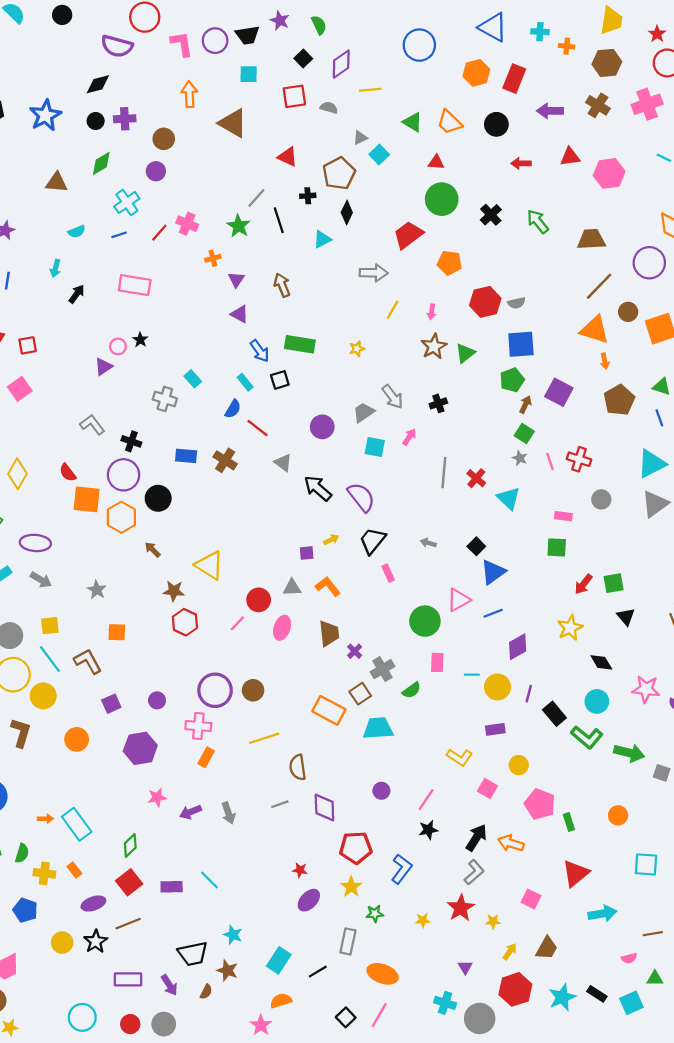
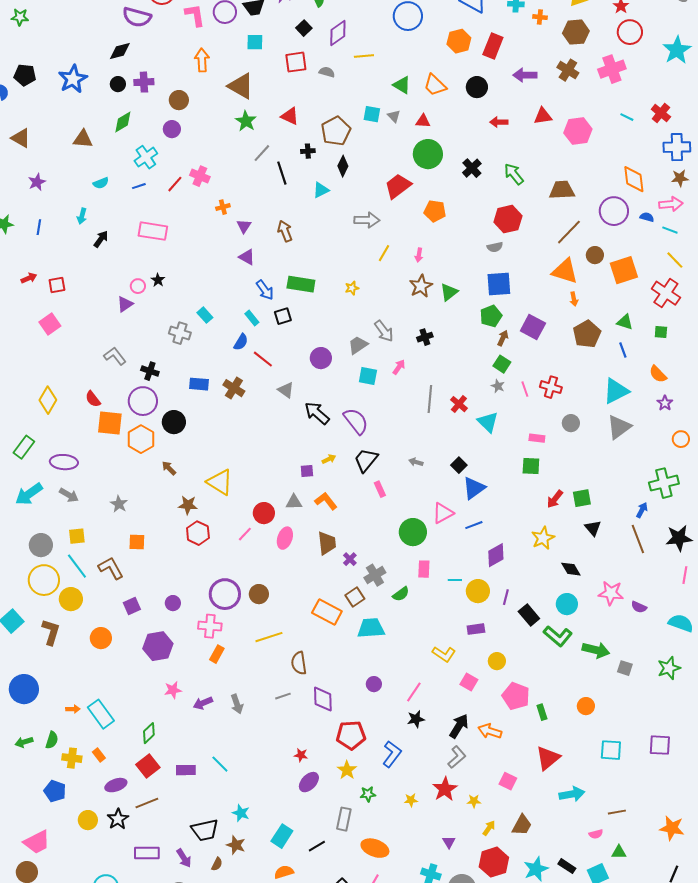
gray triangle: (360, 138) -> (394, 116), moved, turned -48
cyan square: (379, 154) -> (372, 114), turned -36
green star: (239, 226) -> (246, 121), moved
red hexagon: (485, 302) -> (508, 219), moved

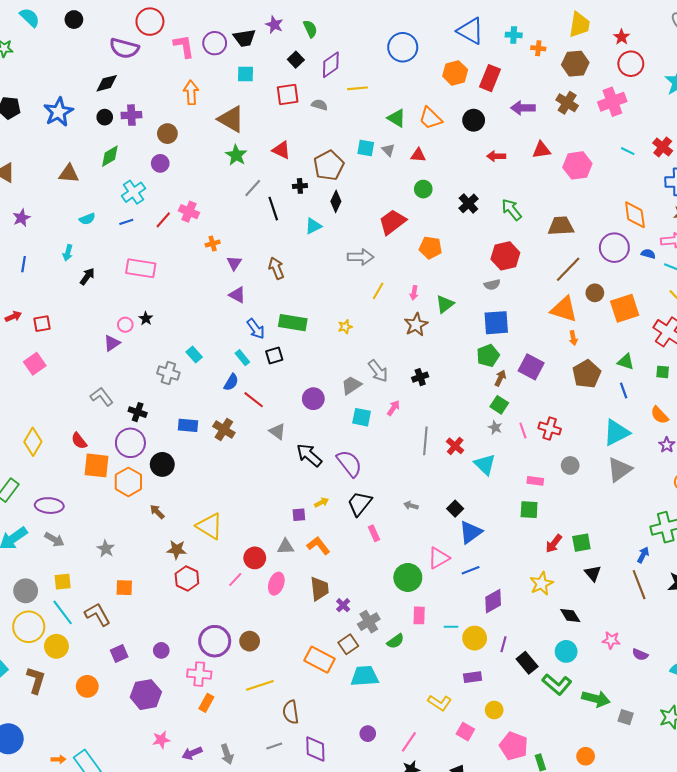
green circle: (428, 154) -> (423, 189), size x0.6
green triangle: (449, 292) -> (445, 304), moved
pink star: (611, 593) -> (611, 640), size x0.7

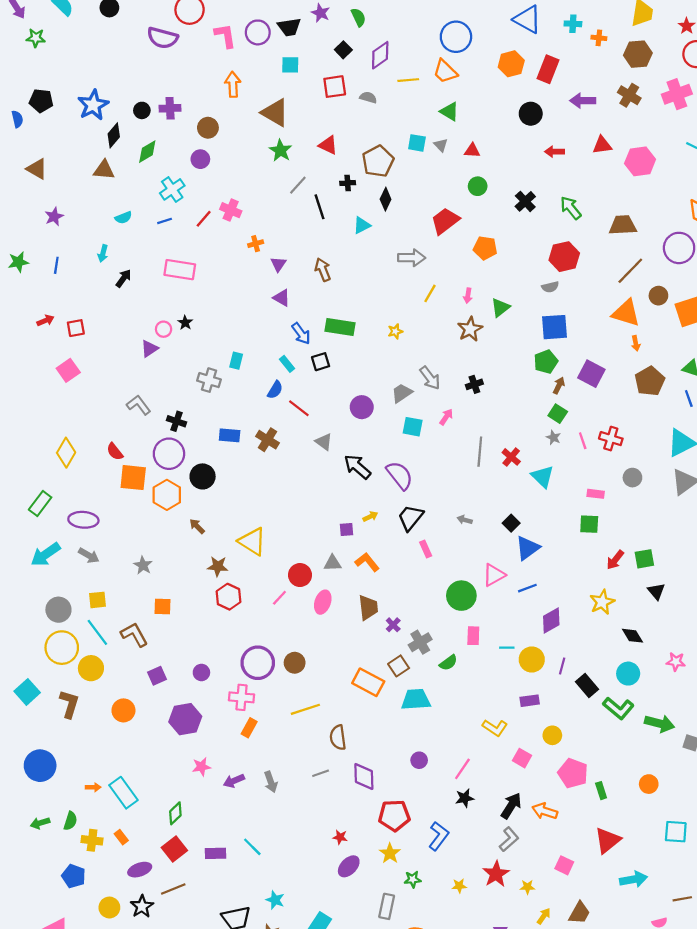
black diamond: (107, 83) -> (114, 135), moved, turned -35
orange trapezoid: (430, 118) -> (445, 71), moved
cyan rectangle: (194, 354) -> (236, 361), turned 56

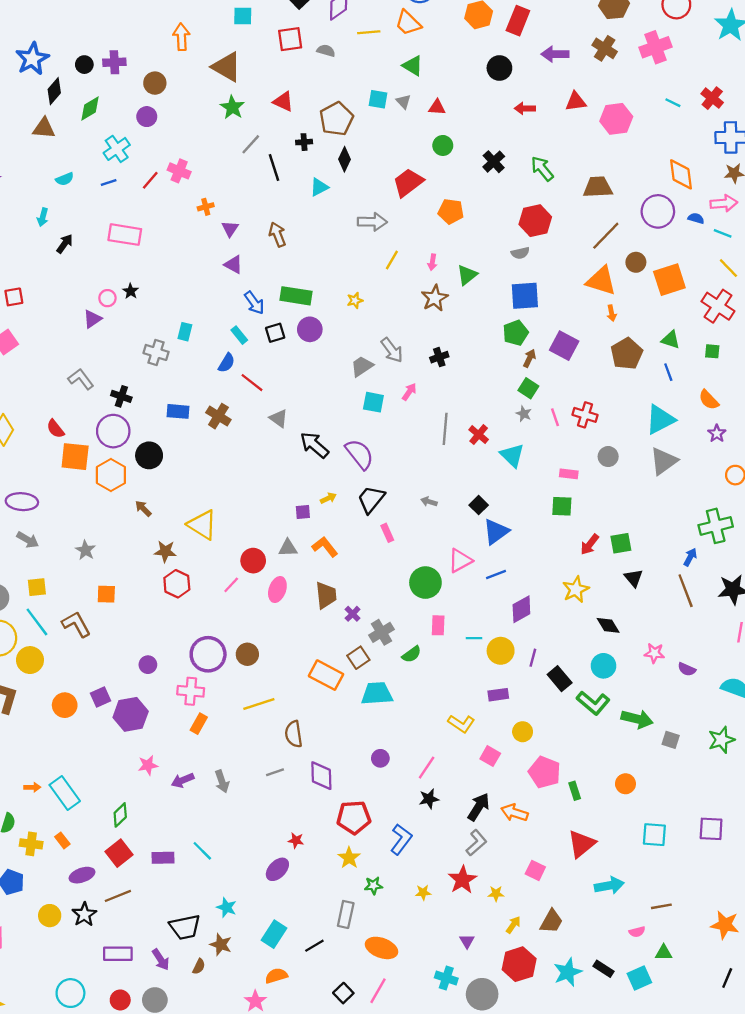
purple circle: (362, 407) -> (310, 329), moved
purple square: (157, 676) -> (101, 697), moved
purple ellipse: (349, 866) -> (277, 869), moved

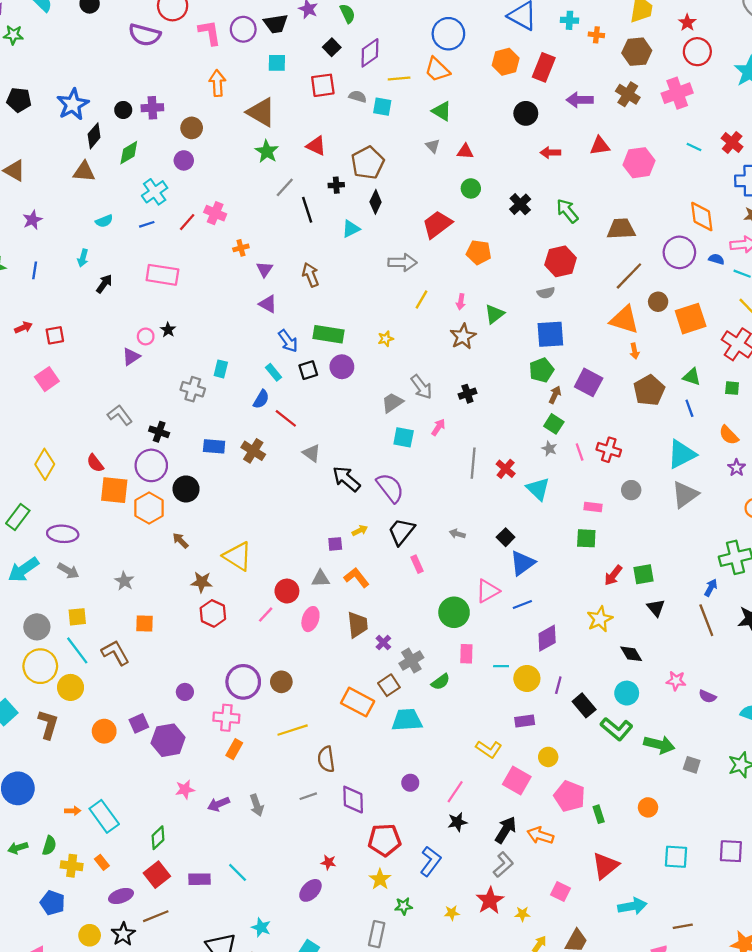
cyan square: (378, 99) -> (382, 107), moved
pink square: (490, 756) -> (517, 781), size x1.4

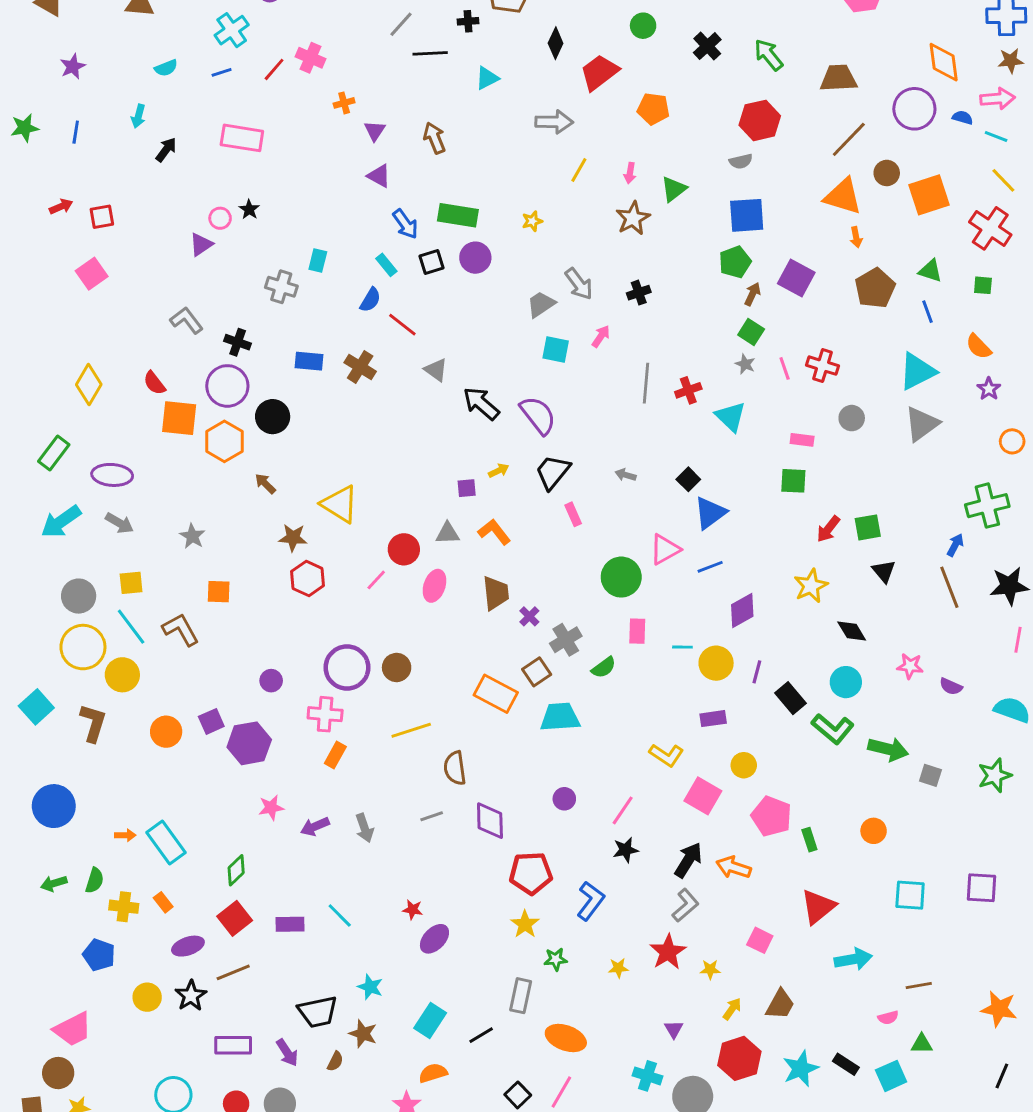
black diamond: (376, 202) -> (556, 43), moved
black line: (307, 210) -> (430, 53), turned -75
red cross: (506, 469) -> (688, 390), turned 30
red star: (328, 862) -> (413, 910), moved

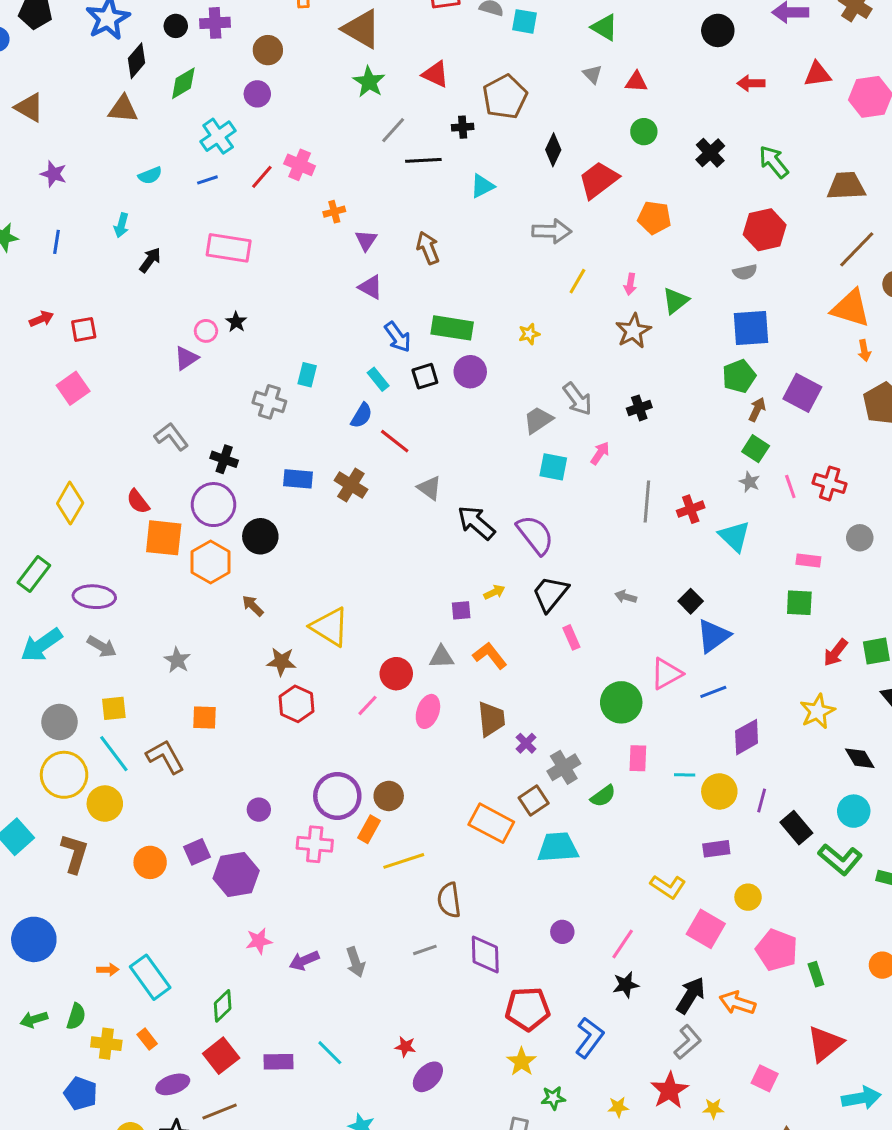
purple star: (73, 67) -> (53, 174), turned -30
orange rectangle: (335, 755) -> (369, 829), moved

